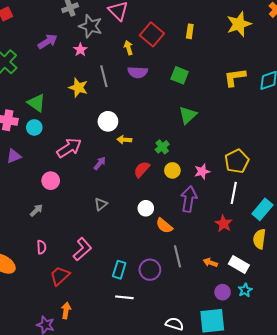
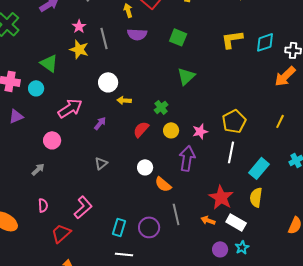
pink star: (80, 50) -> (79, 26), moved
green triangle: (36, 103) -> (49, 63), moved
red star: (224, 224) -> (221, 197), moved, size x1.4

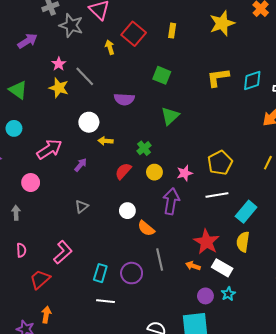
purple semicircle: (137, 34) -> (124, 99), moved
gray line: (104, 38) -> (85, 76), turned -30
green triangle: (49, 63) -> (18, 90), moved
white line: (231, 152) -> (217, 195), turned 70
gray arrow: (38, 169) -> (16, 213), turned -48

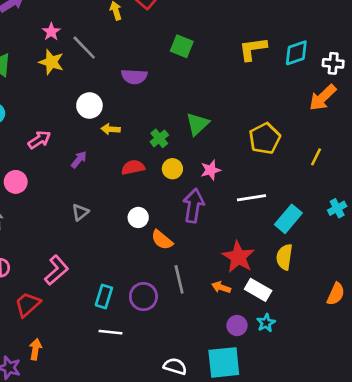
green triangle: (170, 116) -> (197, 124), moved
pink arrow: (49, 149) -> (39, 140), size x0.7
yellow pentagon: (220, 163) -> (265, 138), moved
red semicircle: (123, 171) -> (133, 167), turned 36

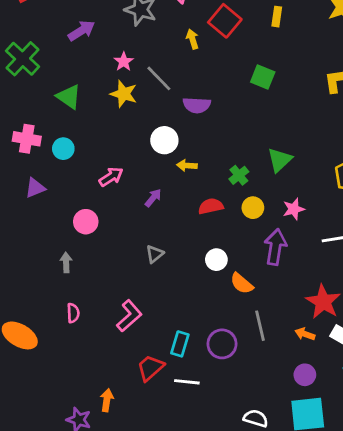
purple semicircle: (134, 77) -> (197, 105), moved
red trapezoid: (28, 304) -> (150, 368), moved
purple circle: (237, 326) -> (305, 375), moved

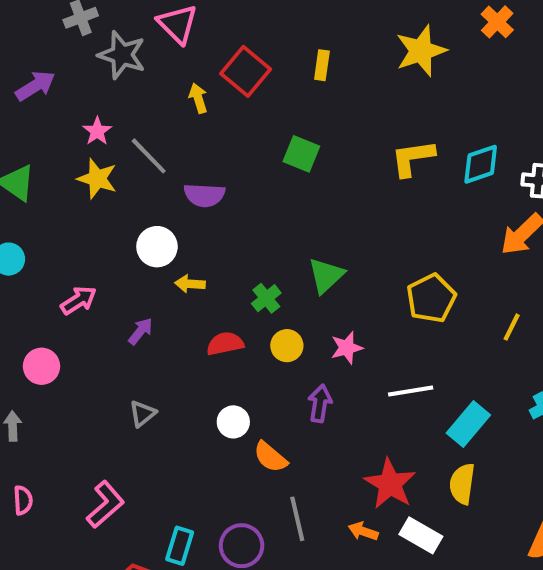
purple arrow: (275, 247) -> (320, 403), size x0.7

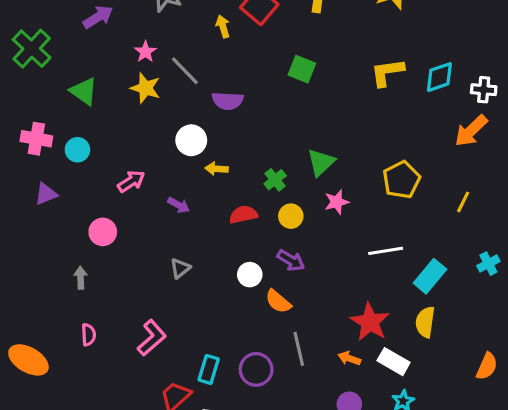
purple arrow: (140, 331) -> (179, 205), turned 80
pink star: (347, 348) -> (337, 202), moved
purple arrow: (320, 403) -> (291, 260), moved, turned 112

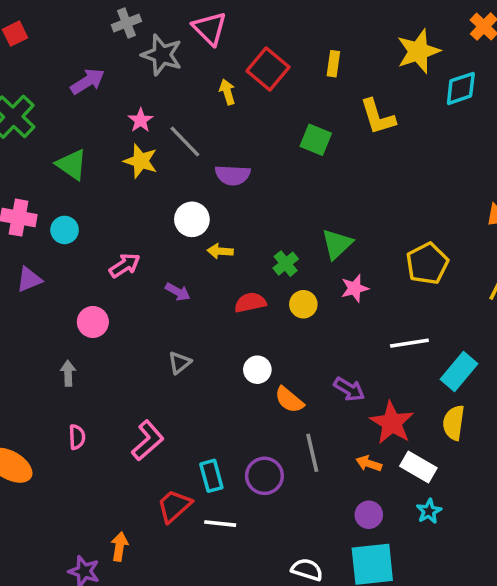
yellow L-shape: (387, 72) -> (378, 117), moved, turned -99
cyan diamond: (439, 77) -> (461, 88), moved
purple arrow: (291, 260) -> (349, 389), moved
cyan rectangle: (209, 369) -> (211, 476), turned -32

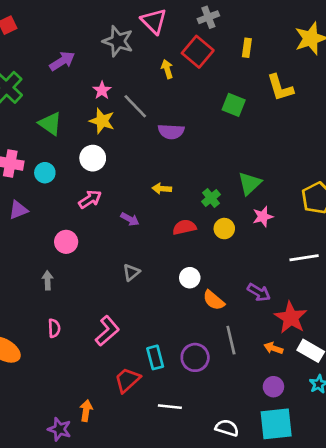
gray cross: (126, 23) -> (208, 17), moved
white circle: (192, 219) -> (93, 158), moved
white line: (220, 524) -> (170, 407), moved

